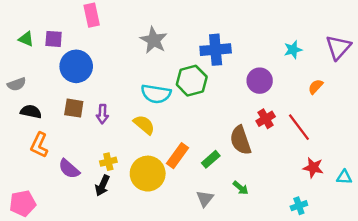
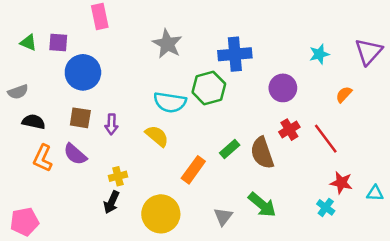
green rectangle: (211, 159) -> (230, 149), moved
purple semicircle: (69, 169) -> (75, 154), moved
yellow circle: (148, 174) -> (161, 214), moved
green arrow: (241, 188) -> (262, 205), size x1.6
cyan cross: (299, 206) -> (326, 207), moved, turned -35

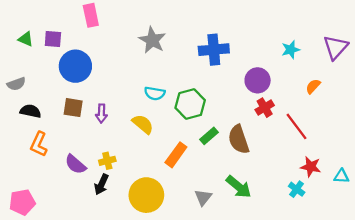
green hexagon: (209, 88) -> (190, 104), moved
cyan semicircle: (170, 102) -> (155, 93), size x0.7
red cross: (289, 130) -> (265, 108), moved
purple semicircle: (75, 154) -> (75, 164), moved

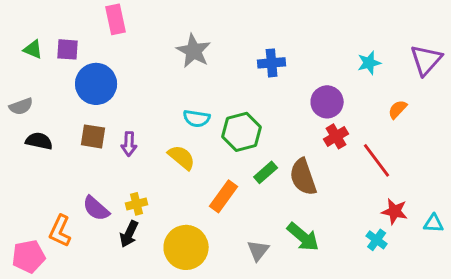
blue cross: (214, 50) -> (272, 63), size x0.7
orange L-shape: (39, 144) -> (60, 231), moved

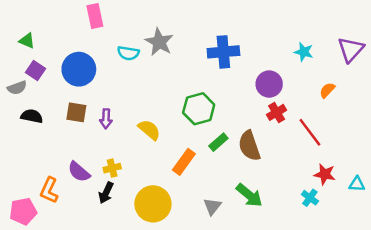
purple square: (68, 49) -> (36, 70), moved, turned 30
blue cross: (272, 63) -> (223, 52), size x1.4
cyan star: (369, 63) -> (304, 52), turned 30
cyan semicircle: (197, 118) -> (128, 53), moved

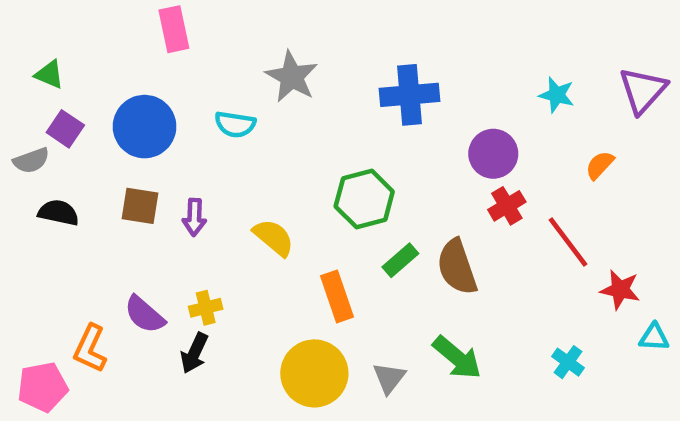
cyan semicircle: (128, 53) -> (235, 124), moved
orange rectangle: (184, 162) -> (337, 296), turned -55
red star: (325, 174) -> (620, 290), moved
yellow circle: (153, 204) -> (314, 373), moved

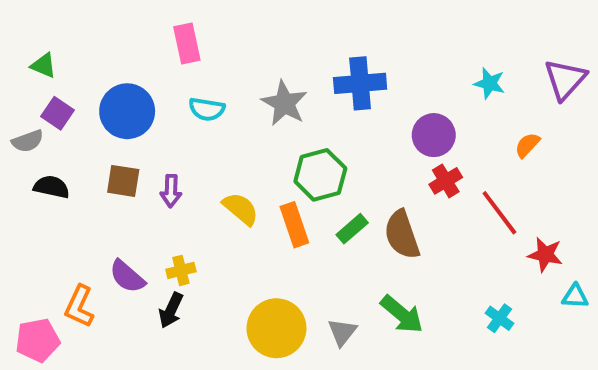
pink rectangle: (174, 29) -> (187, 44), moved
gray star: (292, 77) -> (284, 103), moved
orange rectangle: (337, 296) -> (294, 225), moved

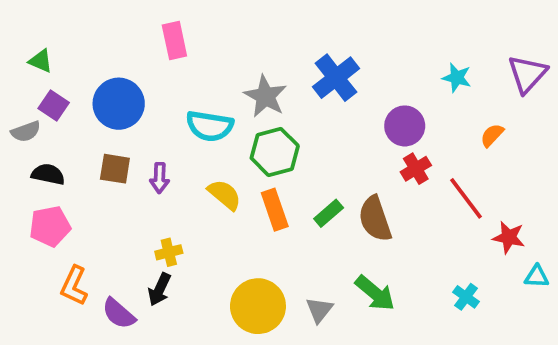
blue cross: (360, 83) -> (336, 78), turned -33
cyan semicircle: (207, 109) -> (210, 126), moved, size x1.4
green hexagon: (320, 175) -> (275, 152), moved
purple semicircle: (127, 276) -> (119, 314), moved
pink pentagon: (38, 340) -> (50, 226), moved

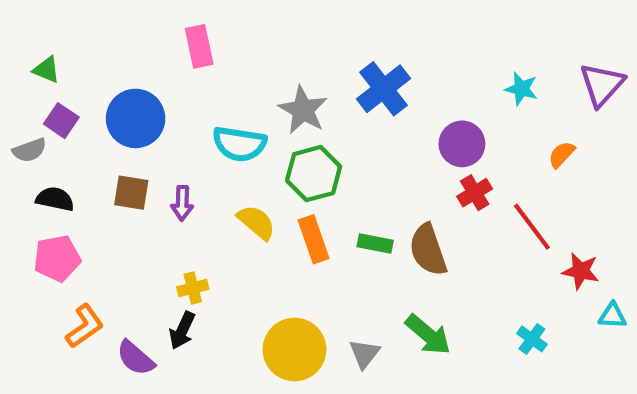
green rectangle: (329, 213) -> (375, 244), turned 52
orange L-shape: (74, 286) -> (85, 326), turned -150

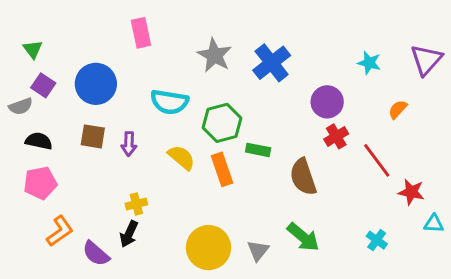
green triangle: (47, 70) -> (33, 49), turned 30
gray star: (303, 110) -> (215, 55), moved
green rectangle: (375, 244) -> (258, 150), moved

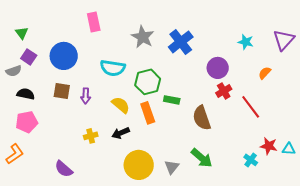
red star: (411, 192) -> (269, 146), moved
orange L-shape: (60, 231) -> (15, 154), moved
black arrow: (129, 234) -> (121, 133), moved, turned 42

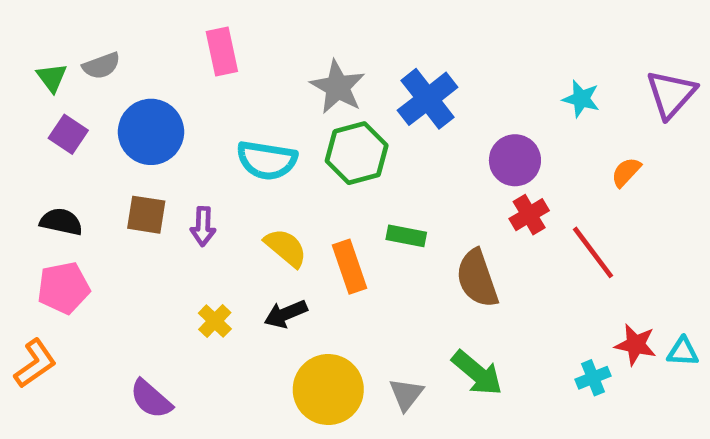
gray semicircle: (14, 71) -> (101, 66), moved
green hexagon: (148, 82) -> (357, 153), moved
yellow cross: (91, 136) -> (215, 321), turned -32
cyan cross: (251, 160) -> (593, 378), turned 32

